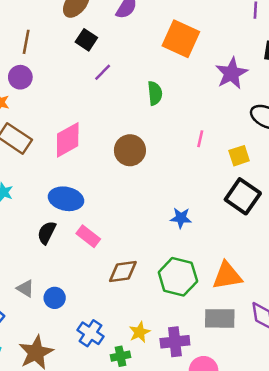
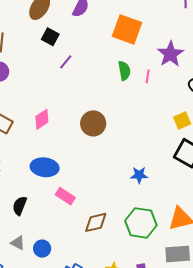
green semicircle: (155, 93) -> (124, 71), moved
pink line: (200, 139) -> (148, 76), moved
pink diamond: (68, 140) -> (42, 119), size x0.7
black semicircle: (47, 233) -> (20, 206), moved

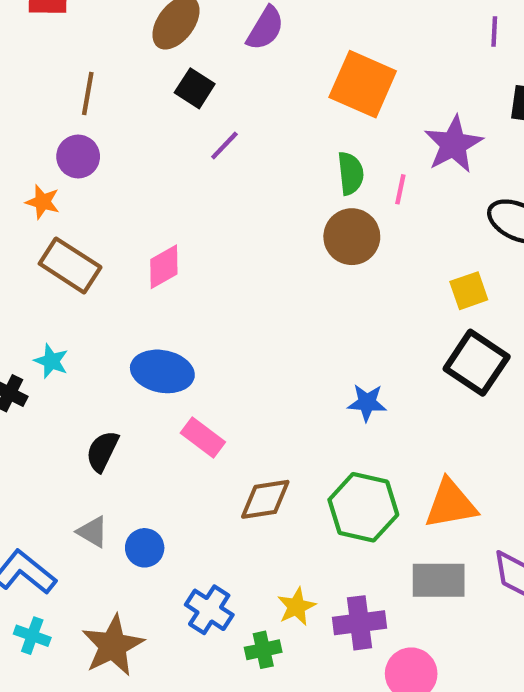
brown circle: (93, 123) -> (352, 237), moved

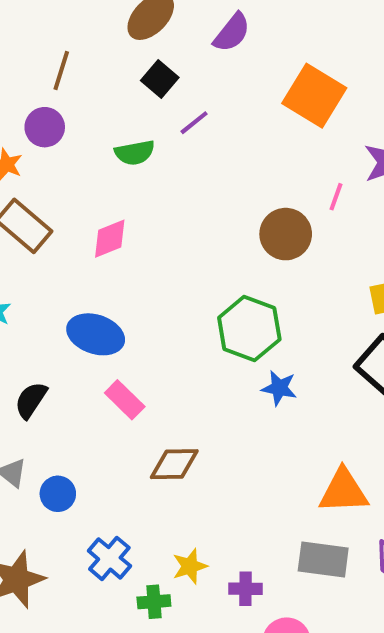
purple line: (224, 145) -> (194, 123), moved
green semicircle: (351, 173) -> (135, 153), moved, turned 78
green hexagon: (363, 507) -> (249, 329), moved
purple cross: (360, 623) -> (246, 589), size x0.7

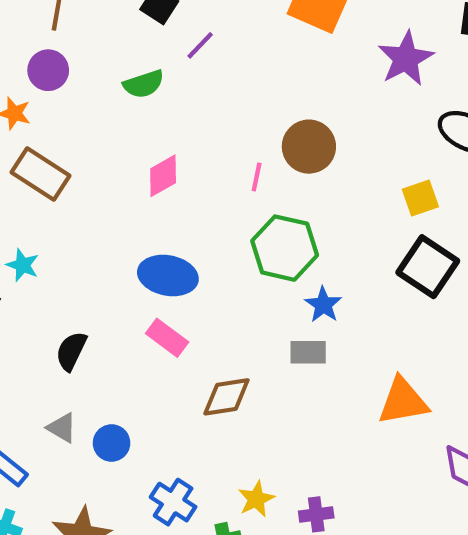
pink line: (336, 197) -> (257, 177), moved
pink diamond: (110, 239) -> (163, 176), moved
blue ellipse: (96, 334) -> (168, 276), moved
blue star: (279, 388) -> (323, 305), turned 30
gray rectangle: (323, 559) -> (308, 352), moved, size x0.7

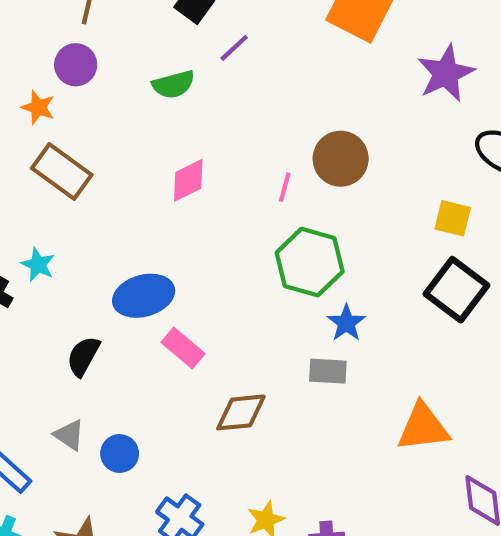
yellow square: (420, 198) -> (453, 218), turned 30
blue ellipse: (168, 276) -> (144, 296), moved, turned -30

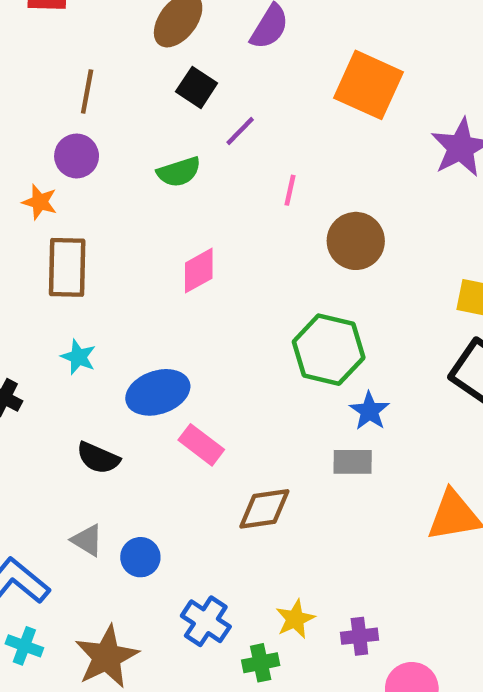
brown rectangle: (62, 172) -> (67, 267), turned 58
pink line: (285, 187) -> (290, 190), moved
cyan star: (38, 265) -> (78, 357), moved
black semicircle: (83, 356) -> (98, 458), turned -93

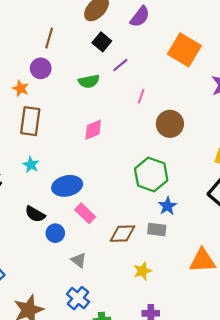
brown diamond: (264, 509) -> (123, 234), moved
gray triangle: (87, 540) -> (79, 260), moved
blue circle: (140, 557) -> (55, 233), moved
yellow star: (295, 619) -> (142, 271), moved

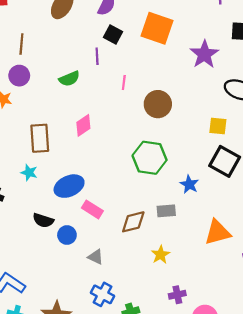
black square: (102, 42) -> (113, 34), moved
purple line: (120, 65) -> (97, 56), turned -42
brown rectangle: (30, 121) -> (40, 138), moved
blue star: (168, 206) -> (189, 184), moved

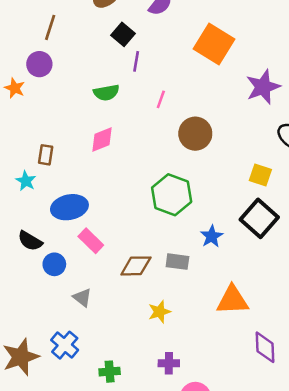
black square: (113, 34) -> (123, 34), moved
green semicircle: (69, 79) -> (106, 93), moved
brown rectangle: (40, 138) -> (46, 155), moved, size x0.6
blue cross: (102, 294) -> (65, 345), moved

